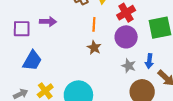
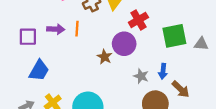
orange line: (94, 24) -> (77, 29), moved
purple circle: (126, 37) -> (124, 44), moved

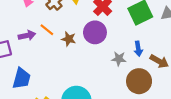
orange line: (77, 29) -> (47, 30), turned -40
brown star: (105, 57) -> (69, 39), moved

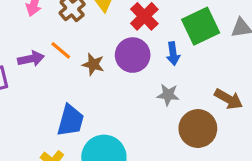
blue arrow: (138, 49) -> (173, 54), moved
blue trapezoid: (22, 78) -> (70, 121), moved

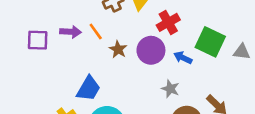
green square: (201, 26) -> (210, 42), turned 36
blue arrow: (173, 54) -> (183, 58), turned 108

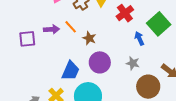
green square: (210, 42) -> (159, 24), turned 30
purple circle: (151, 50) -> (100, 62), moved
blue arrow: (183, 58) -> (139, 38), turned 48

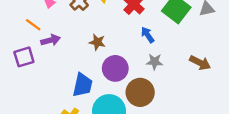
orange line: (71, 27) -> (33, 25), moved
blue arrow: (139, 38) -> (148, 35), moved
brown circle: (148, 87) -> (140, 92), moved

